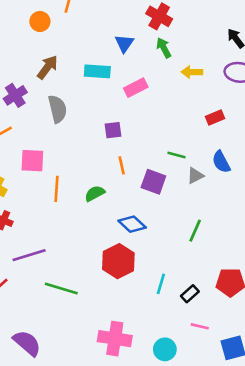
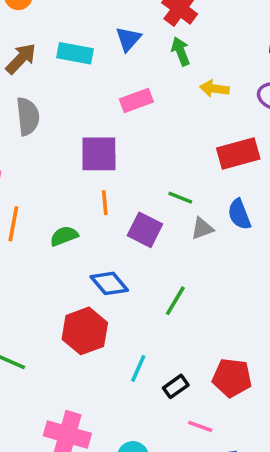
cyan rectangle: (97, 71) -> (75, 53), moved
red rectangle: (215, 117) -> (238, 153), size x1.6
purple square: (113, 130) -> (99, 154), size x1.6
green line: (195, 231) -> (175, 301), moved
pink line: (200, 326) -> (200, 426), moved

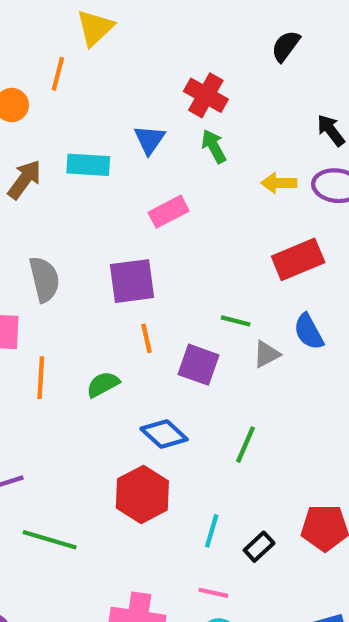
yellow arrow: (214, 89) -> (279, 183), moved
gray semicircle: (28, 116) -> (44, 279), moved
pink line: (200, 426) -> (213, 593), moved

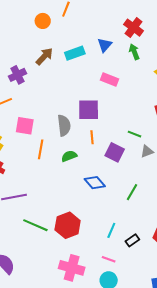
cyan rectangle: (88, 165) -> (75, 53), turned -30
pink rectangle: (169, 212) -> (109, 80), turned 42
gray semicircle: (44, 279) -> (64, 125), moved
red hexagon: (142, 494) -> (68, 225), moved

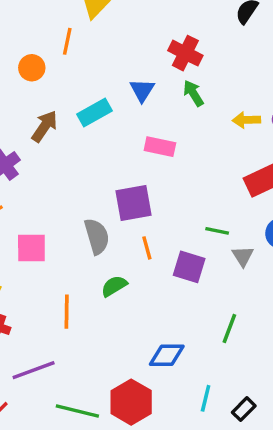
orange line: (41, 149) -> (67, 312), moved
gray triangle: (147, 151) -> (243, 256), turned -32
blue diamond: (95, 183) -> (167, 355), moved, turned -40

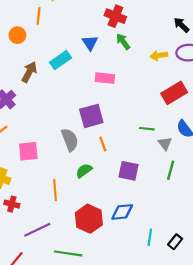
purple square: (189, 267) -> (128, 171), moved
green line: (229, 329) -> (171, 170), moved
red hexagon: (131, 402) -> (89, 219), moved

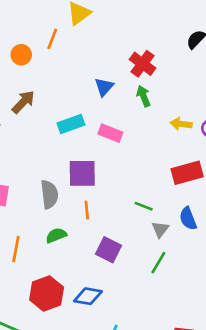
cyan rectangle: (61, 60) -> (71, 124), moved

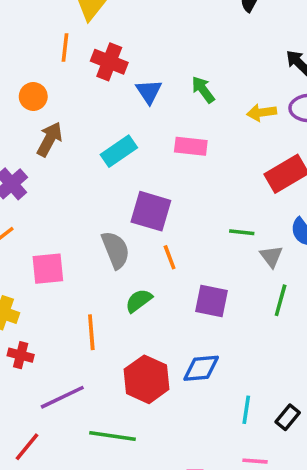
orange circle: (21, 55) -> (33, 96), moved
red cross: (143, 64) -> (109, 62), moved
pink rectangle: (110, 133) -> (191, 146), moved
purple square: (82, 173) -> (151, 211), turned 32

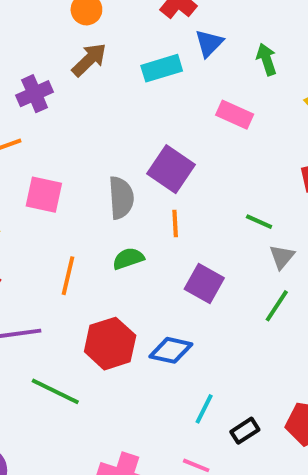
cyan rectangle: (119, 151) -> (162, 68), moved

